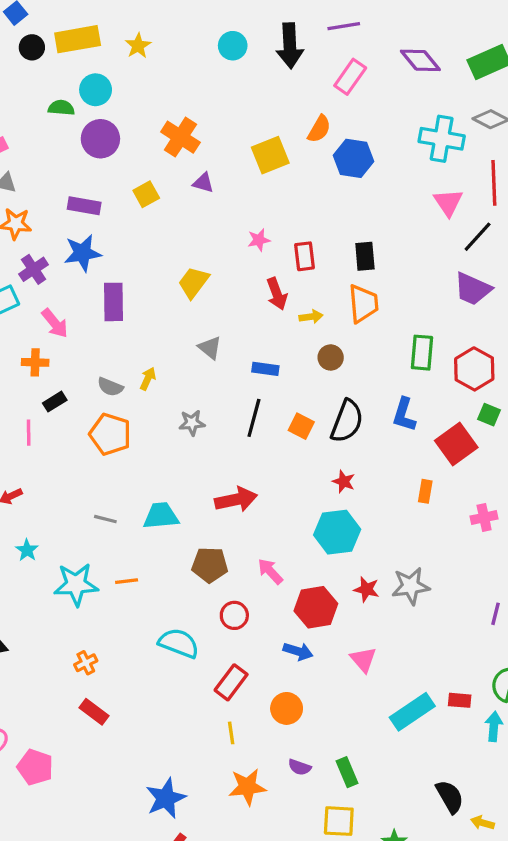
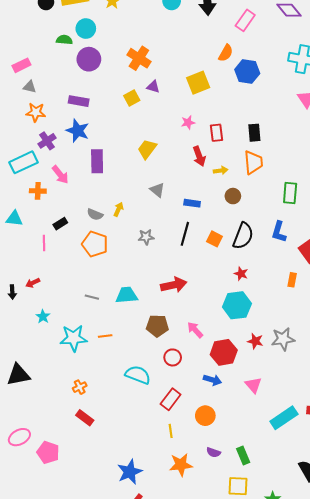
yellow square: (270, 155) -> (198, 83), moved
yellow square: (146, 194) -> (132, 98), moved
blue star: (83, 253) -> (78, 131), turned 30
orange cross: (35, 362) -> (38, 191), moved

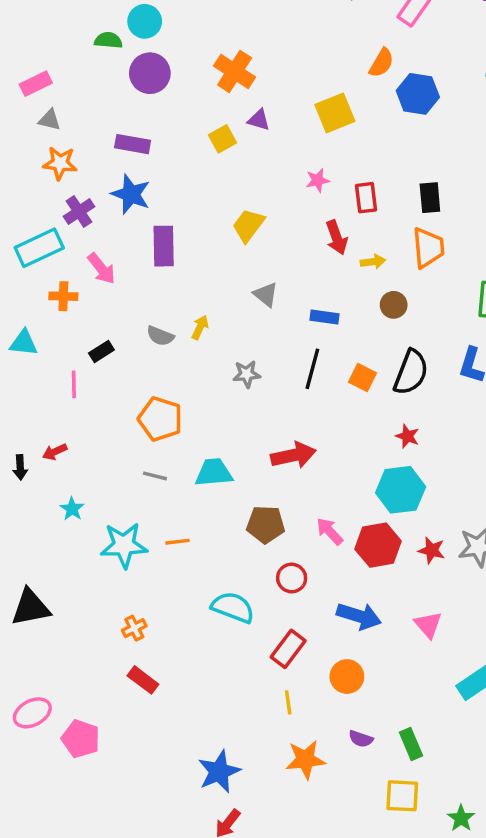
orange pentagon: (95, 244) -> (160, 419), moved
red hexagon: (224, 352) -> (378, 545), moved
blue arrow: (212, 380) -> (359, 616), size x1.4

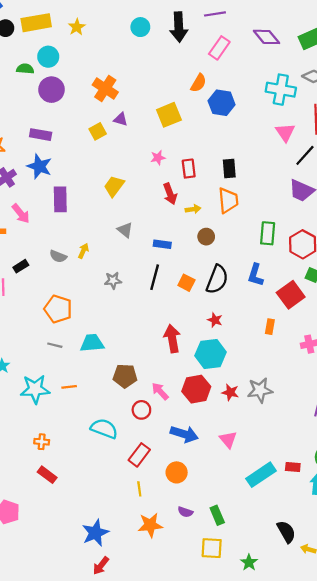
red arrow: (293, 455) -> (172, 339), moved, turned -88
pink arrow: (330, 531) -> (160, 391), moved
orange cross: (134, 628) -> (42, 442), turned 32

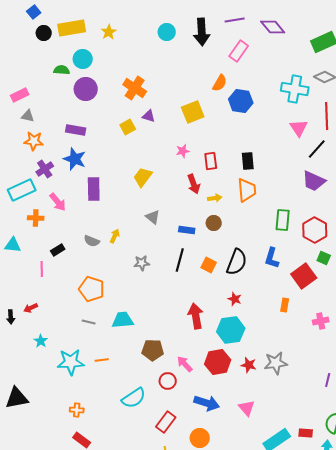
purple diamond: (267, 37) -> (273, 27), moved
brown circle: (206, 237) -> (214, 223), moved
cyan semicircle: (104, 429) -> (134, 398), turned 125

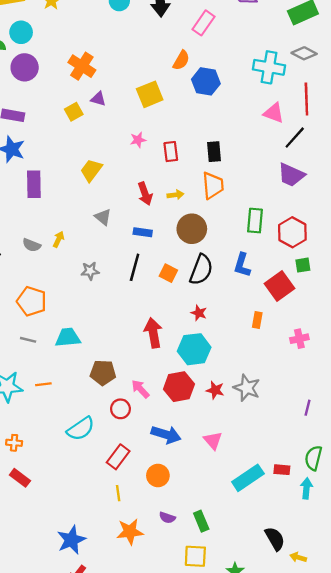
pink triangle: (299, 128) -> (274, 113), turned -36
red arrow: (194, 184) -> (145, 194), moved
brown circle: (214, 223) -> (192, 229), moved, size x1.6
green square: (324, 258) -> (303, 265), turned -32
gray star: (276, 363) -> (247, 388), turned 30

